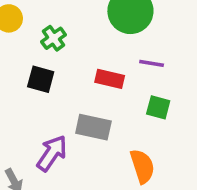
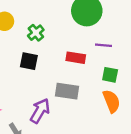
orange semicircle: (142, 166) -> (112, 101), moved

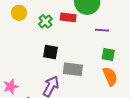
red rectangle: (76, 58) -> (68, 17), moved
black square: (29, 61) -> (50, 52), moved

